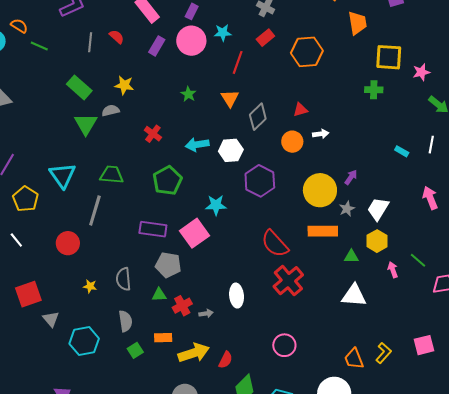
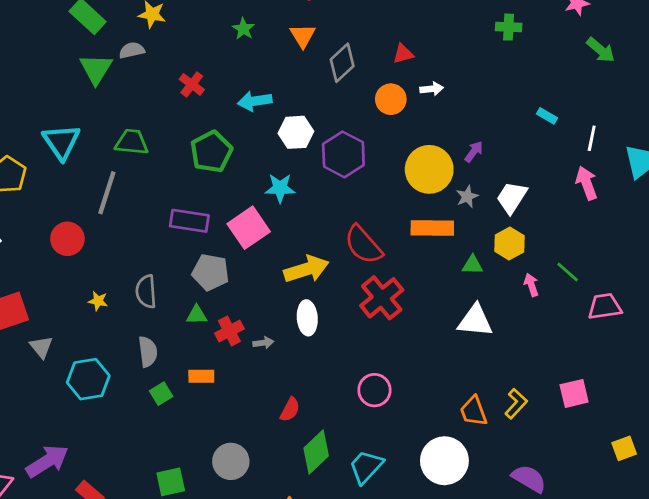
white line: (431, 145) -> (592, 138), moved
white hexagon: (231, 150) -> (296, 132), moved
yellow arrow: (194, 353) -> (306, 269), moved

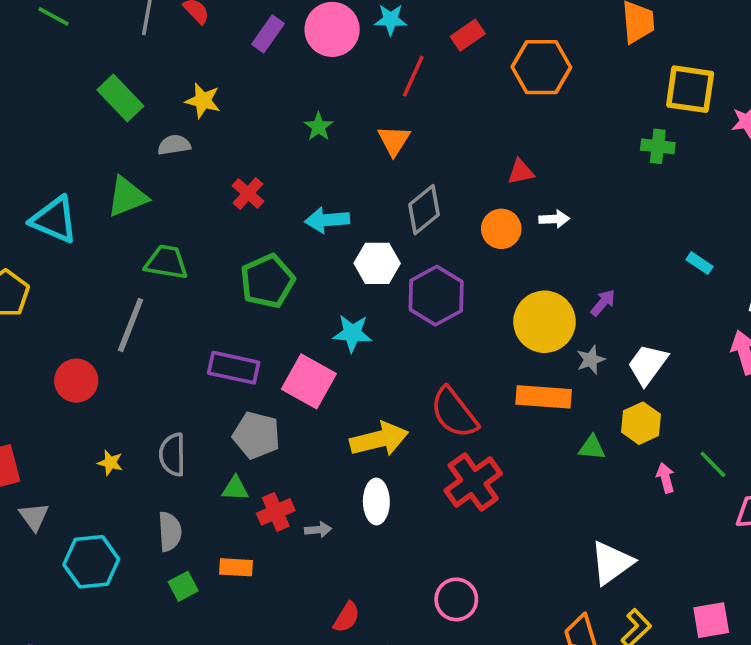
gray diamond: (342, 63) -> (424, 210), moved
green triangle: (96, 69) -> (127, 197), moved, turned 33
cyan triangle: (61, 142) -> (54, 220), moved, turned -36
pink square: (249, 228) -> (309, 381), turned -30
white triangle: (475, 321) -> (612, 563), moved, turned -45

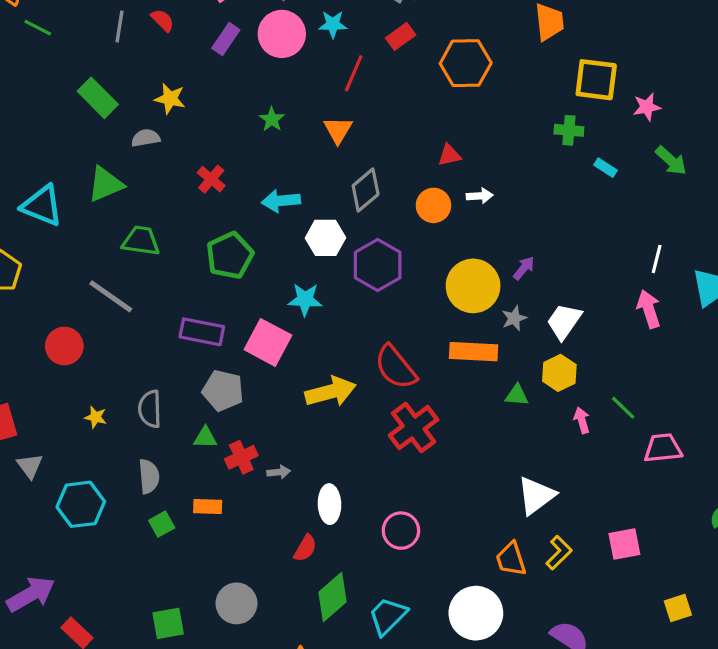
cyan rectangle: (700, 263) -> (605, 168), moved
gray line: (131, 325) -> (111, 296), turned -75
white ellipse: (376, 502) -> (329, 504), moved

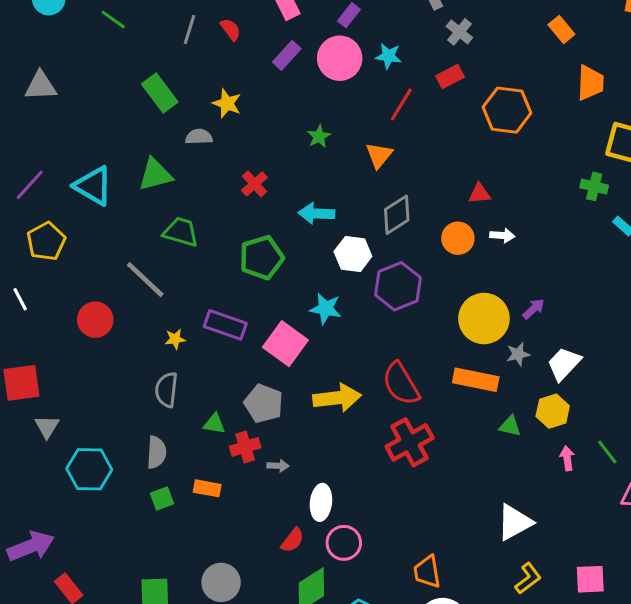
gray pentagon: (223, 390) -> (264, 403), moved
yellow star: (96, 417) -> (175, 339), moved, turned -30
pink circle: (401, 531) -> (344, 543), moved
orange trapezoid: (511, 559) -> (427, 572), moved

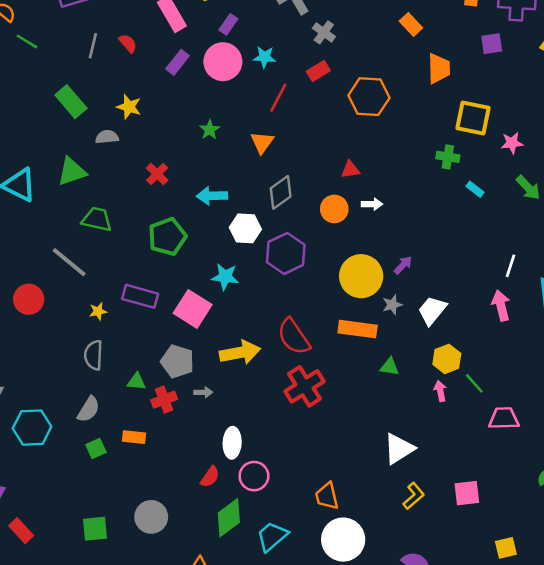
yellow hexagon: (553, 411) -> (447, 359), moved
gray semicircle: (156, 452) -> (89, 409), turned 32
gray arrow: (278, 466) -> (203, 392), moved

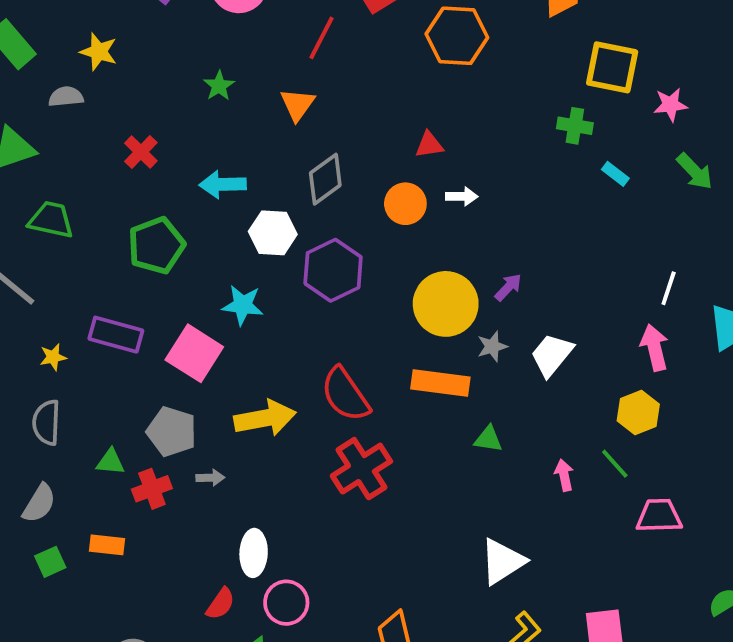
yellow hexagon: (447, 359) -> (638, 413), moved

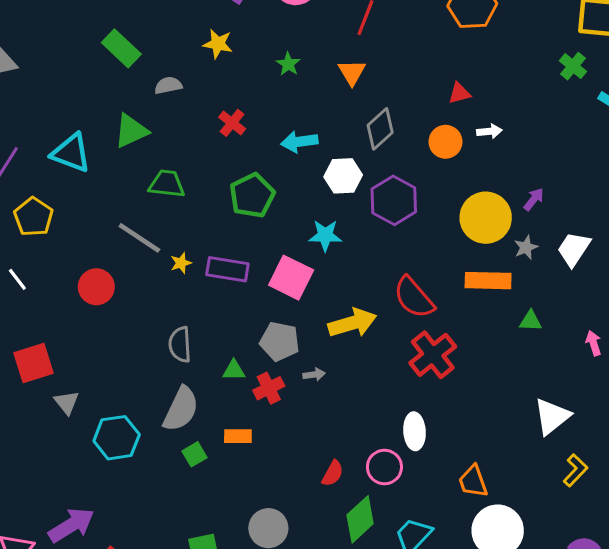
yellow star: (99, 52) -> (218, 44), moved
green cross: (575, 126) -> (573, 66), turned 36
yellow star: (53, 357) -> (181, 263), moved
gray semicircle: (39, 503) -> (181, 409), size x1.4
white ellipse: (254, 553) -> (415, 431), moved

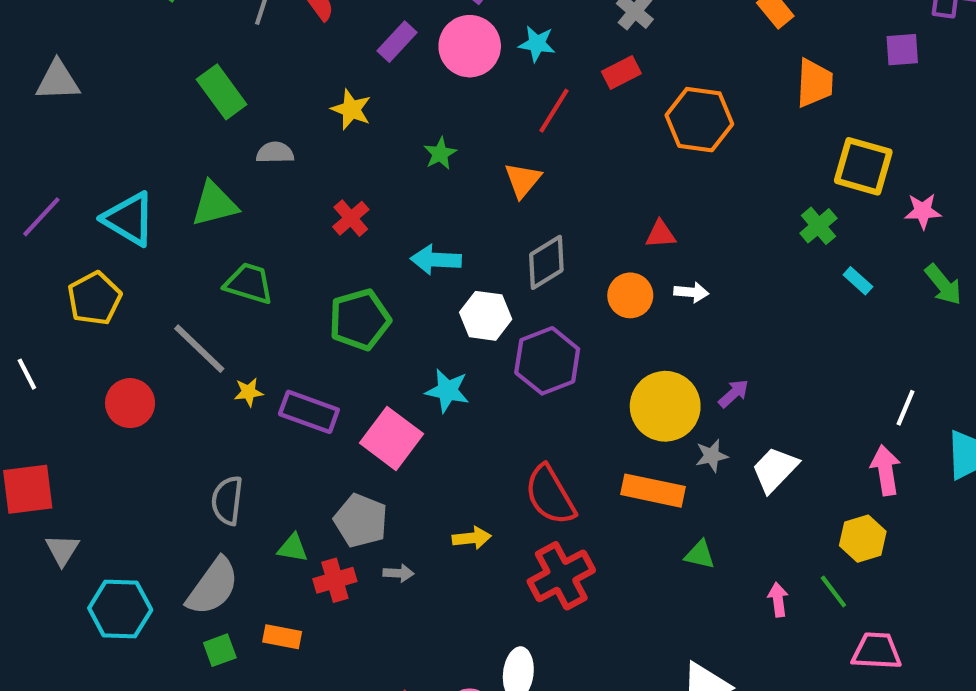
yellow pentagon: (33, 217) -> (94, 298), moved
yellow arrow: (352, 323) -> (472, 538), moved, size x0.6

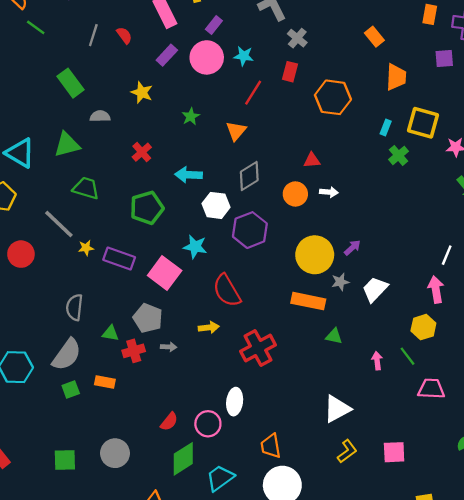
red rectangle: (621, 73) -> (290, 72), turned -48
cyan rectangle: (858, 281) -> (386, 128), moved, turned 70
red semicircle: (550, 495) -> (227, 291), moved

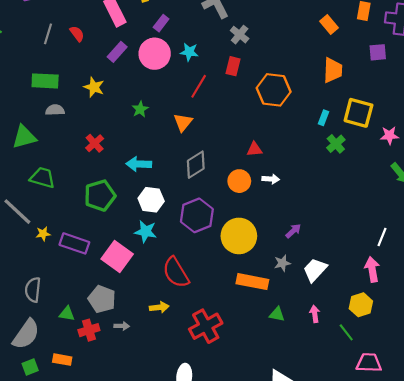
orange rectangle: (374, 37) -> (329, 25), moved
green rectangle: (71, 83) -> (45, 81), moved, turned -50
white hexagon: (216, 205) -> (151, 200), moved
yellow circle: (315, 255) -> (239, 236), moved
pink arrow: (377, 361) -> (315, 314), moved

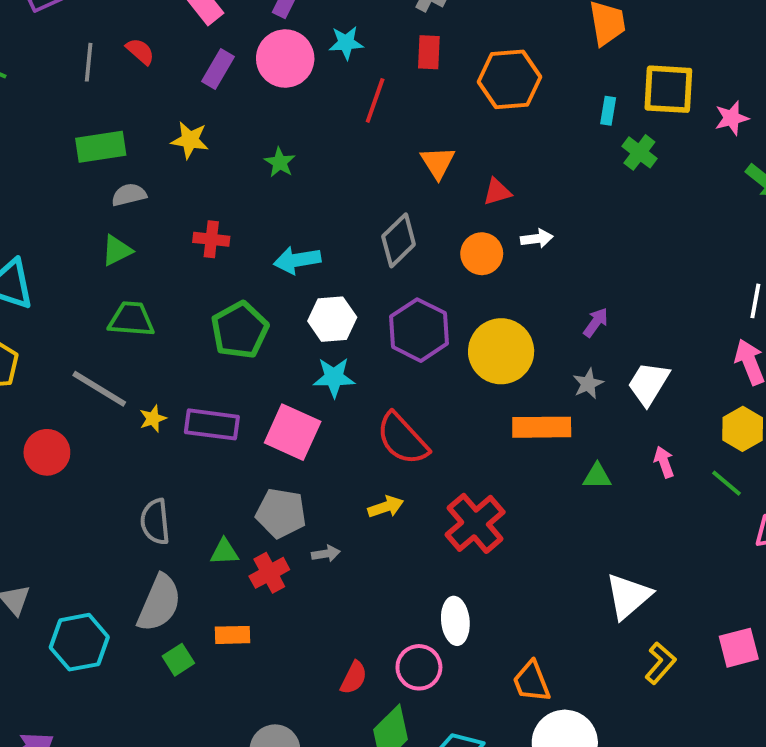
orange triangle: (183, 122) -> (438, 162), moved
green triangle: (24, 137) -> (117, 250), moved, size x0.7
red cross: (95, 143) -> (211, 239), turned -30

